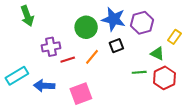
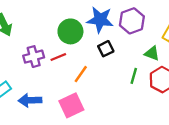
orange line: (92, 57) -> (81, 74), moved
red line: (68, 60) -> (58, 57), moved
green line: (139, 72) -> (134, 76), turned -64

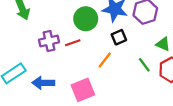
orange line: (81, 74) -> (105, 60), moved
green line: (134, 76) -> (144, 65), turned -56

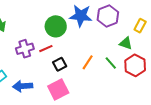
black square: (119, 37) -> (60, 64), moved
orange line: (105, 60) -> (88, 62), moved

